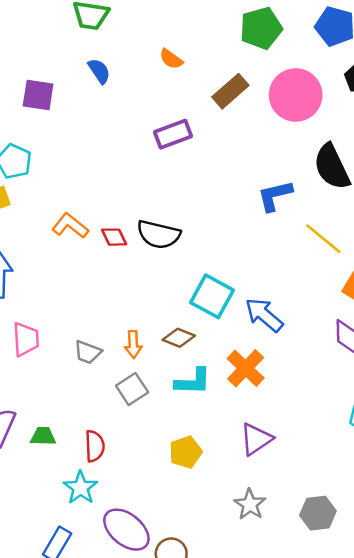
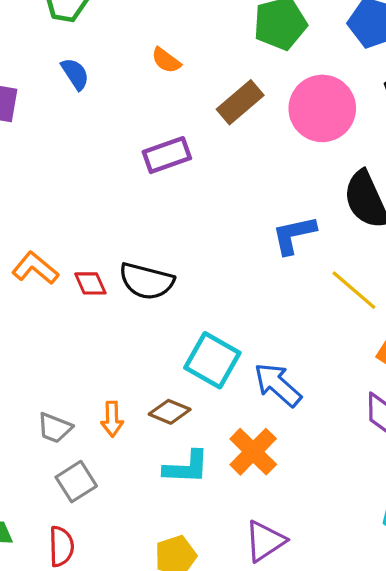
gray square: (132, 389) -> (76, 482), moved

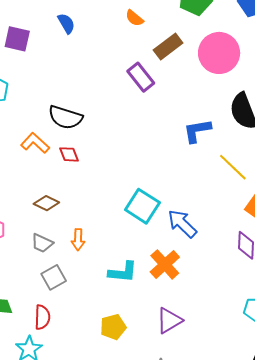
orange semicircle: (166, 60) -> (134, 18), moved
purple rectangle: (167, 155) -> (141, 77), moved, turned 68
black semicircle: (146, 281) -> (65, 117), moved
brown diamond: (170, 412) -> (46, 203), moved

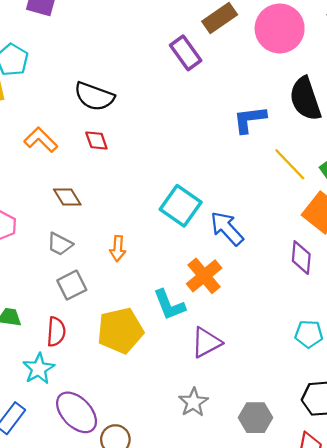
orange L-shape: (35, 143) -> (41, 140), moved
brown diamond: (46, 203) -> (67, 197), turned 30
orange arrow: (78, 240) -> (118, 249), moved
cyan L-shape: (123, 272) -> (169, 305), moved, turned 60
yellow pentagon: (113, 327) -> (120, 331), moved, size x1.5

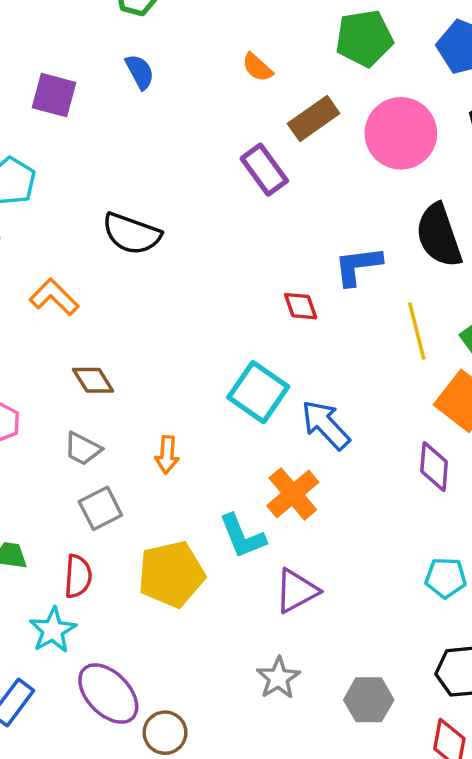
red diamond: (96, 140) -> (301, 306), moved
yellow line: (290, 164) -> (417, 331), turned 30

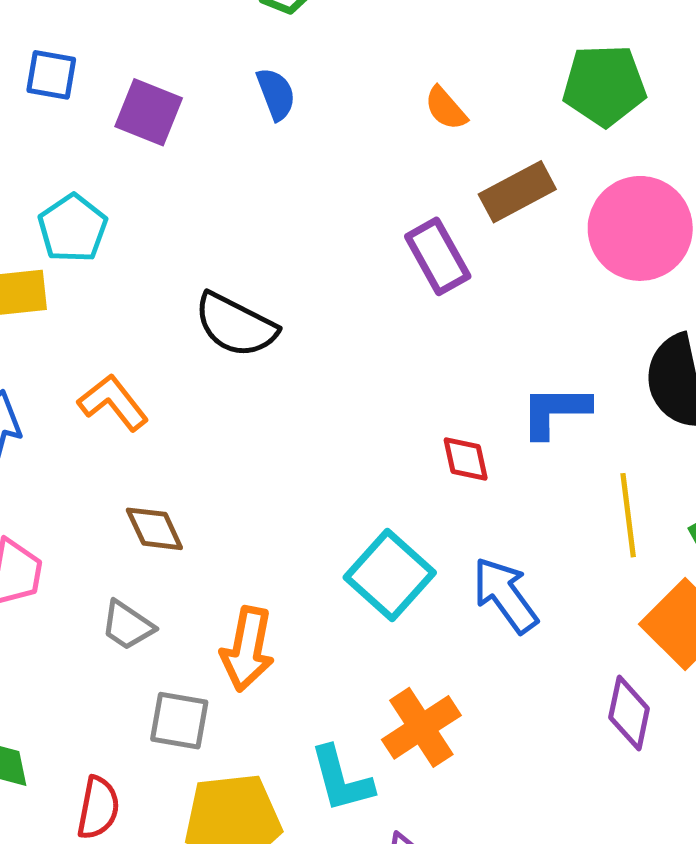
blue arrow: (326, 425) -> (505, 595), moved
orange arrow: (167, 455) -> (248, 649), size x1.5
gray square: (100, 508) -> (179, 721), moved, turned 30

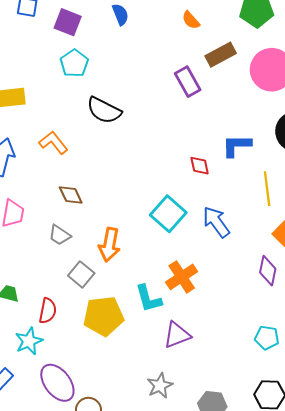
cyan pentagon: (73, 228) -> (74, 63), moved
gray square: (179, 721) -> (81, 274), turned 30

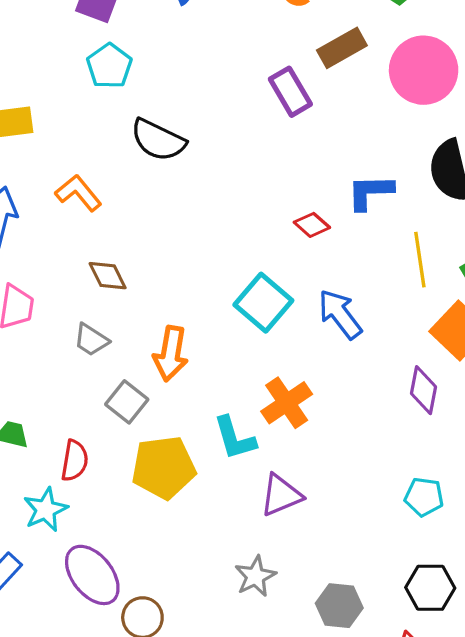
red diamond: (200, 166) -> (312, 225), turned -35

